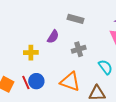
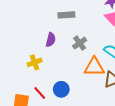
blue circle: (36, 81) -> (61, 89), moved
orange triangle: (70, 82) -> (94, 67), moved

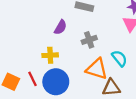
yellow cross: (35, 62) -> (50, 55), moved
blue circle: (61, 89) -> (56, 82), size x1.5

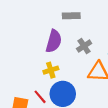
purple semicircle: (60, 27) -> (54, 41), size x1.5

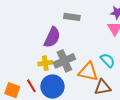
gray cross: (84, 46) -> (64, 61), moved, size x1.5

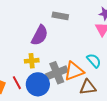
gray cross: (64, 61) -> (57, 73), moved
orange triangle: (88, 72) -> (74, 71), turned -35

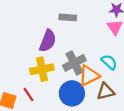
yellow cross: (32, 61) -> (42, 69), size x1.5
gray cross: (57, 73) -> (74, 63), moved
blue circle: (38, 84) -> (72, 93), moved

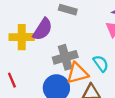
yellow cross: (42, 69) -> (22, 37), moved

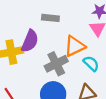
orange triangle: (77, 73) -> (75, 46), moved

